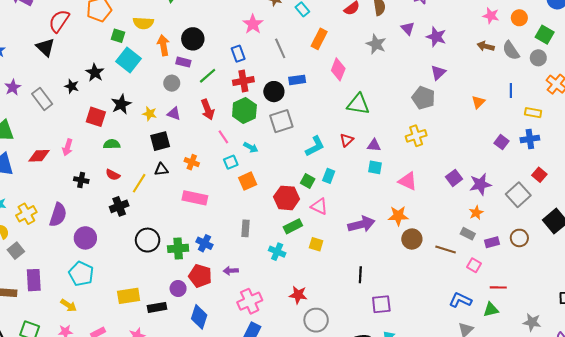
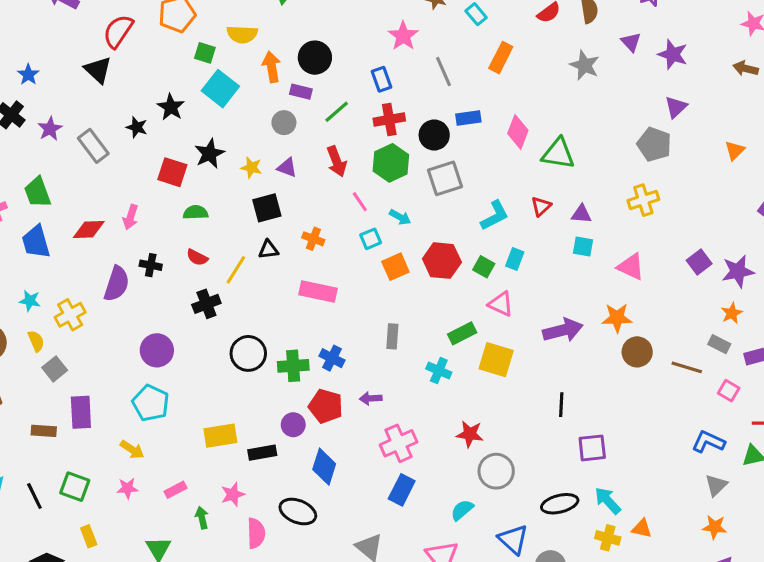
pink diamond: (338, 69) -> (518, 132), moved
red hexagon: (287, 198) -> (442, 261), moved
purple semicircle: (58, 215) -> (117, 284), moved
yellow square: (316, 244) -> (496, 360), size x1.6

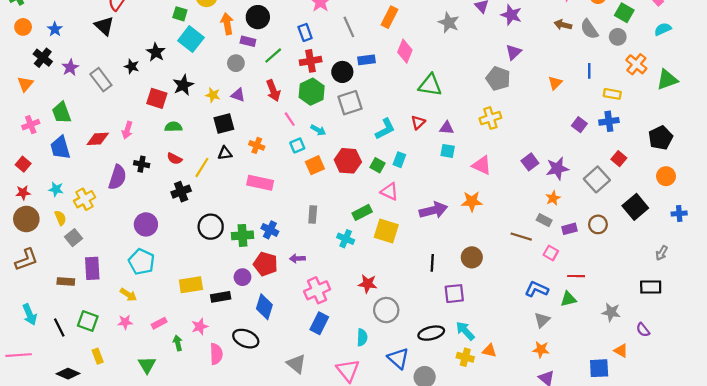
pink diamond: (518, 132) -> (405, 51), moved
brown circle: (637, 352) -> (472, 257), moved
cyan semicircle: (462, 510) -> (362, 337), turned 133

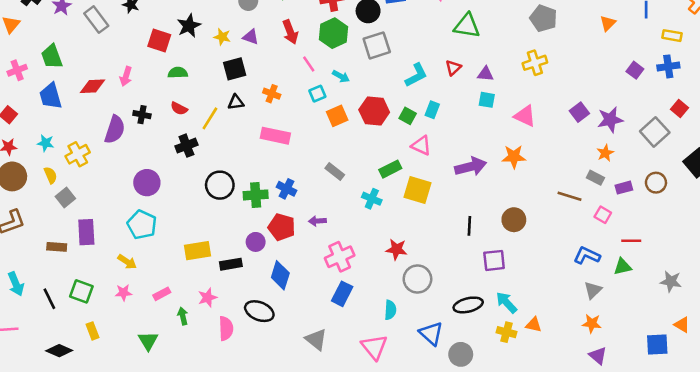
gray rectangle: (313, 215) -> (335, 172), turned -56

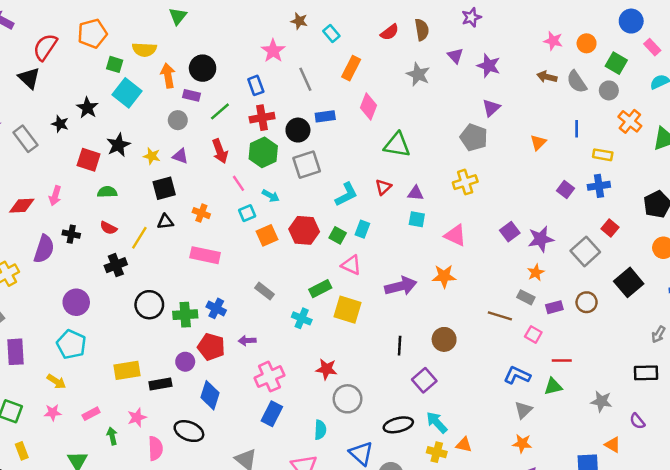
purple square: (494, 260) -> (424, 380), turned -35

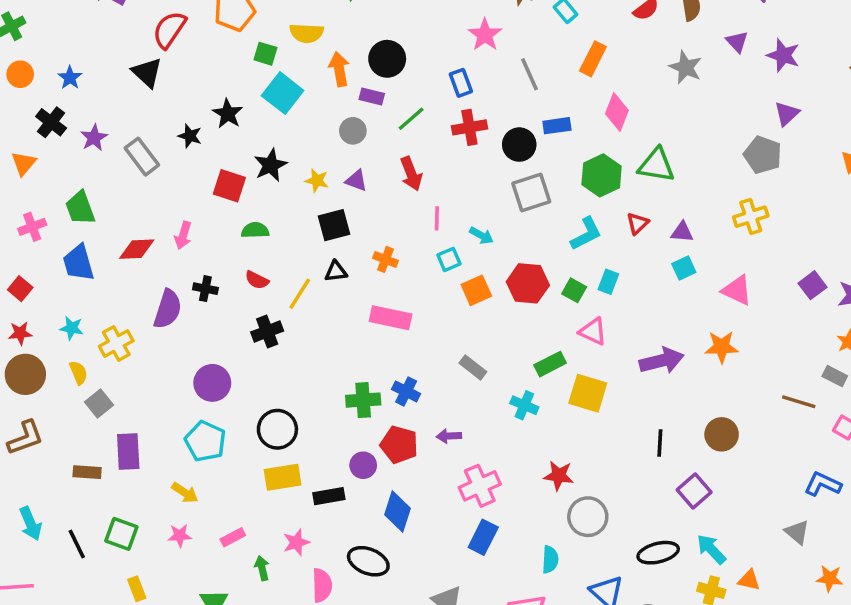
green hexagon: (263, 152) -> (602, 175), moved
pink line: (238, 183) -> (437, 218), turned 35
cyan square: (417, 219) -> (684, 268), turned -35
black circle: (149, 305) -> (277, 429), moved
gray triangle: (523, 410) -> (797, 532), moved, turned -36

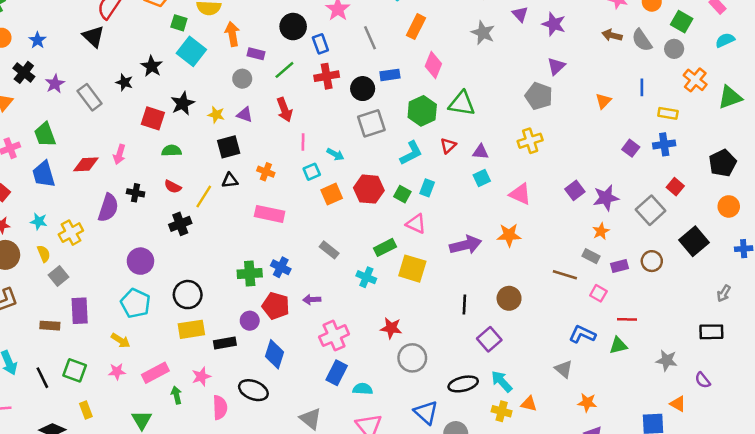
black circle: (387, 59) -> (293, 27), moved
pink rectangle: (233, 537) -> (155, 373), size x1.5
cyan semicircle: (550, 560) -> (363, 389), moved, turned -90

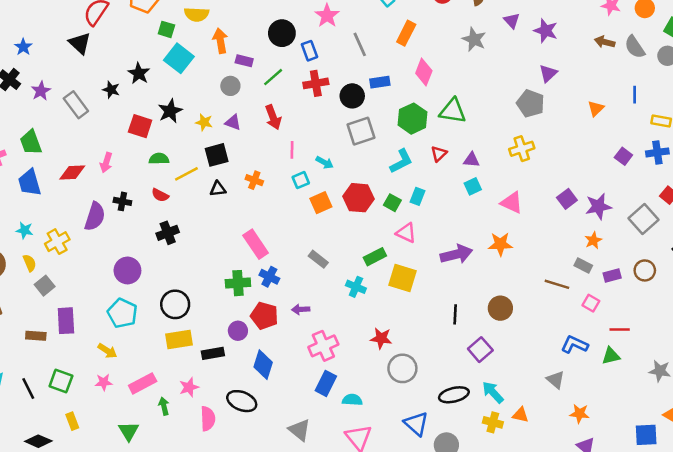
yellow line: (204, 197) -> (186, 174), moved, turned 30
pink rectangle: (270, 214) -> (256, 244), moved, turned 44

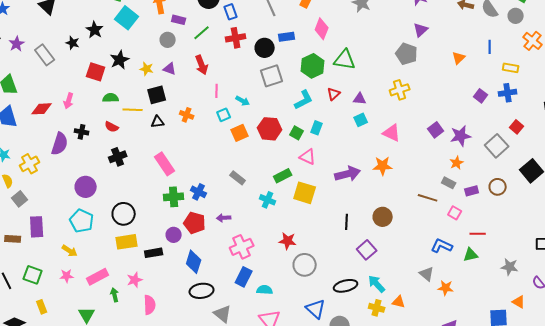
yellow line: (186, 174) -> (133, 110), turned 30
pink rectangle: (256, 244) -> (165, 164), moved
black ellipse: (242, 401) -> (202, 291), moved, turned -30
orange star: (579, 414) -> (446, 288), moved

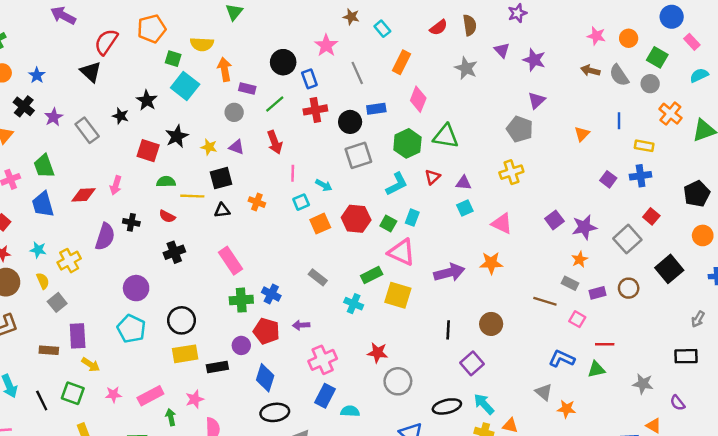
pink triangle: (308, 157) -> (401, 252), size x1.4
yellow arrow: (70, 251) -> (91, 365), moved

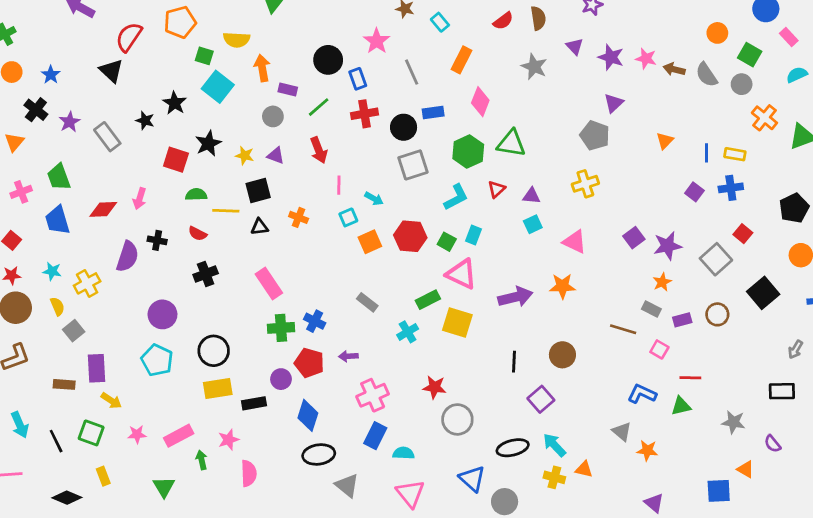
pink star: (596, 36) -> (646, 59), moved
blue line: (619, 121) -> (707, 153), moved
cyan cross: (354, 304) -> (408, 332), turned 36

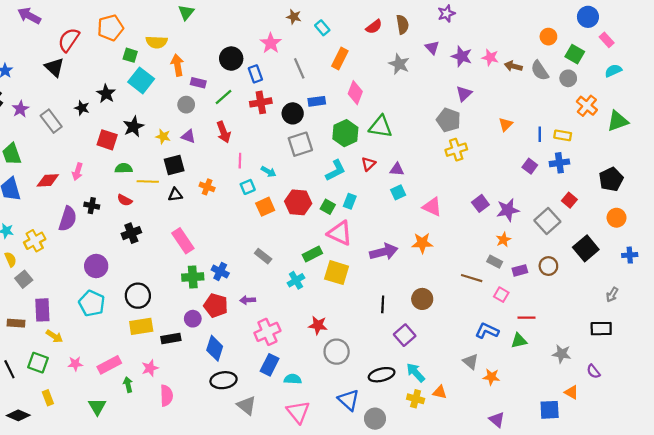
yellow cross: (585, 184) -> (456, 150), moved

